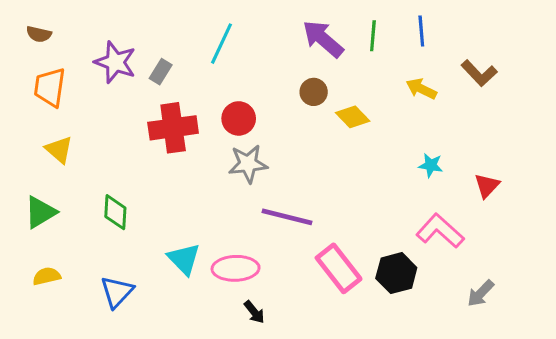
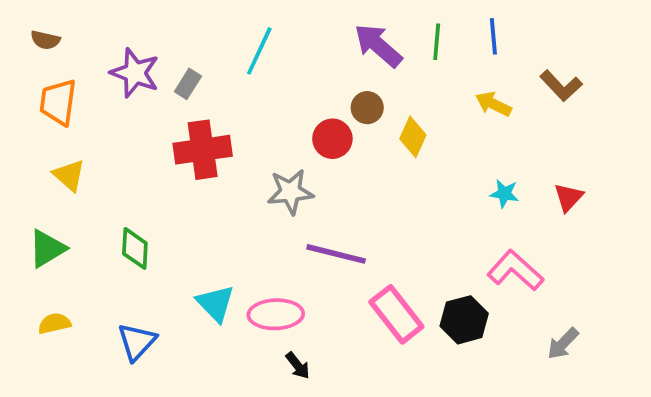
yellow diamond: (353, 117) -> (413, 137), turned 68
red circle: (239, 118) -> (332, 139), moved
red triangle: (487, 186) -> (568, 197), moved

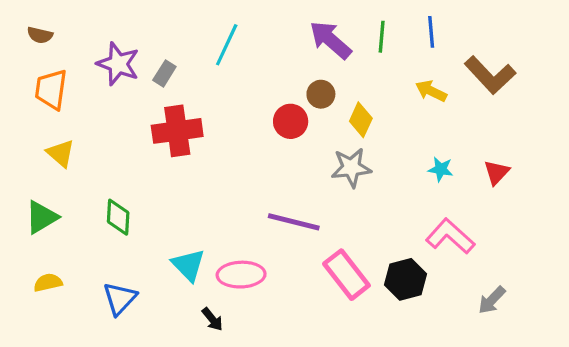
brown L-shape: (561, 86) -> (490, 75), size x1.4
gray star: (290, 192) -> (351, 168), moved
black arrow: (298, 366) -> (212, 319), moved

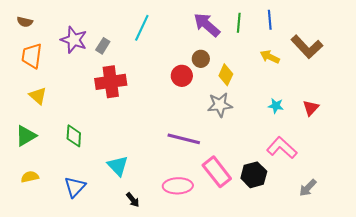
pink ellipse: (241, 275) -> (178, 186), moved

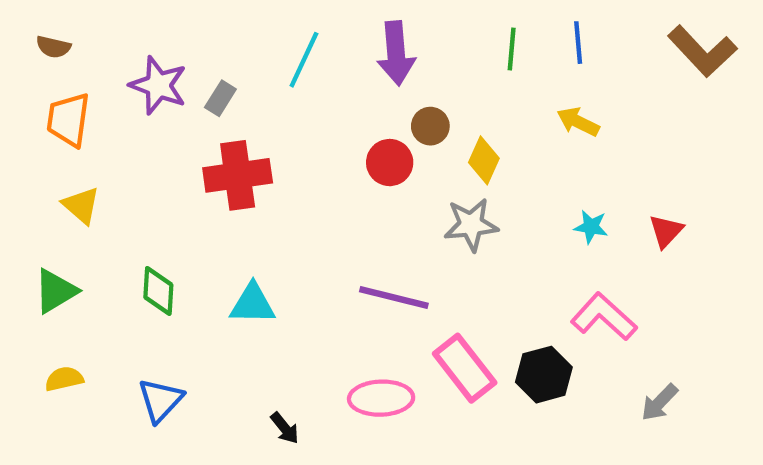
purple arrow: (207, 25) -> (396, 53), moved, turned -136
brown L-shape: (307, 47) -> (702, 51), moved
cyan triangle: (118, 166) -> (253, 304), moved, turned -45

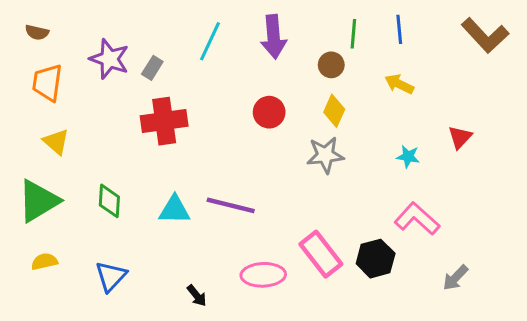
brown circle: (430, 126) -> (331, 65), moved
red triangle: (666, 231) -> (460, 137), moved
green triangle: (56, 291) -> (38, 201), size x1.4
purple line: (394, 297) -> (231, 205), moved

